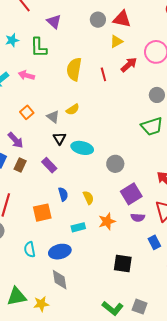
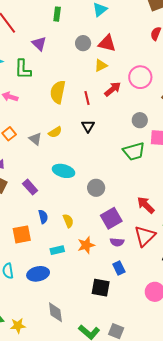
black triangle: (60, 138) -> (88, 126), moved
blue rectangle: (154, 242) -> (119, 268), moved
gray diamond: (60, 280) -> (55, 312), moved

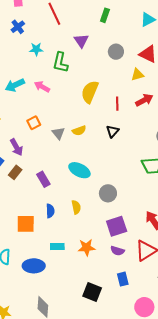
gray circle: (83, 43) -> (116, 52), moved
yellow semicircle: (68, 221) -> (76, 207), moved
blue rectangle: (119, 268) -> (123, 279), moved

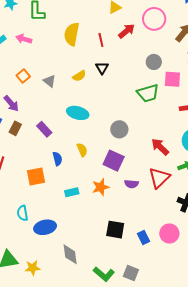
yellow semicircle: (79, 131) -> (79, 76), moved
gray circle: (108, 193) -> (119, 129), moved
purple square: (117, 226) -> (114, 161), moved, turned -35
blue ellipse: (34, 266) -> (45, 227), moved
blue rectangle: (123, 279) -> (144, 237), moved

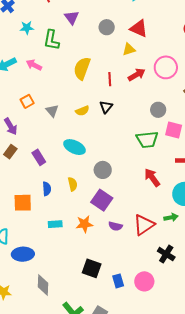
gray circle: (119, 129) -> (103, 170), moved
red arrow: (160, 147) -> (152, 178), moved

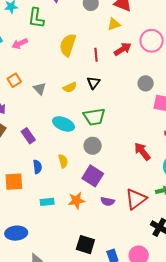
pink arrow: (34, 65) -> (20, 44), turned -49
green trapezoid: (147, 140) -> (94, 117), moved

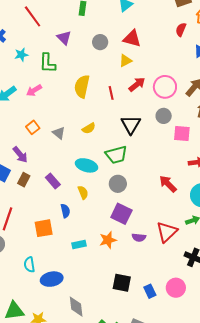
pink circle: (152, 41) -> (165, 87), moved
black triangle: (93, 83) -> (131, 125), moved, size x1.5
yellow semicircle: (63, 161) -> (83, 192), moved

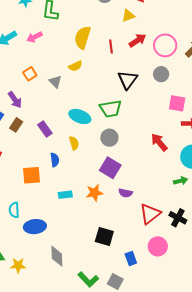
yellow semicircle: (89, 128) -> (75, 66), moved
pink square: (182, 134) -> (177, 103), moved
red triangle: (167, 232) -> (150, 214), moved
blue rectangle: (150, 291) -> (131, 258), moved

